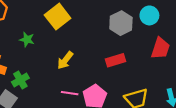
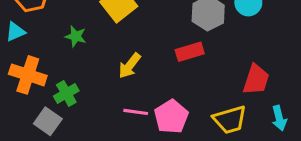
red trapezoid: (160, 48) -> (256, 80), moved
red rectangle: (116, 60) -> (190, 52), moved

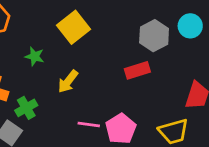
yellow arrow: (130, 66) -> (68, 81), moved

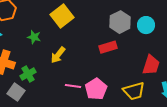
cyan circle: (190, 26) -> (146, 25), moved

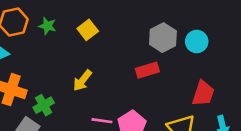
yellow square: (62, 16) -> (88, 30), size x0.7
green star: (34, 37) -> (47, 26), moved

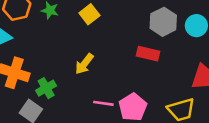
red rectangle: (147, 70) -> (148, 54), turned 30

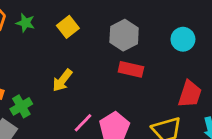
gray hexagon: (163, 22) -> (124, 35), moved
pink line: (103, 103) -> (83, 123), turned -54

